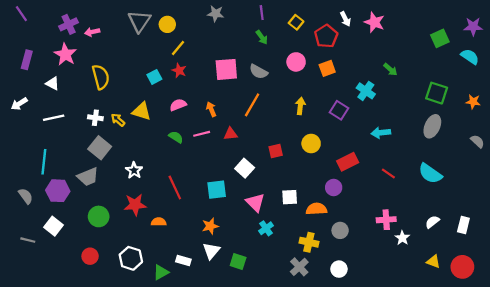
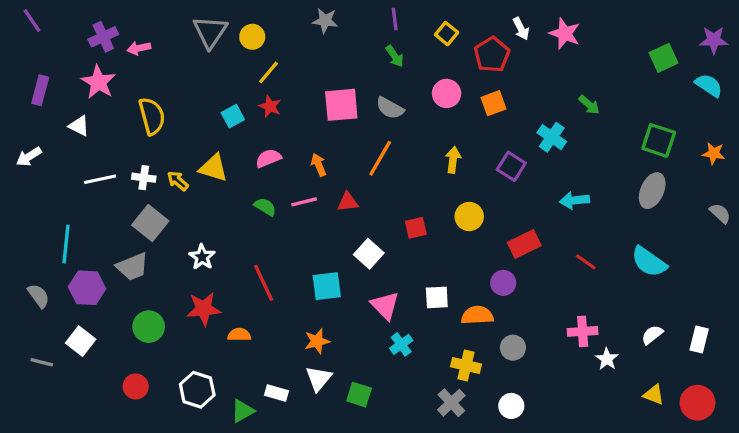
white line: (54, 118) -> (100, 179), moved

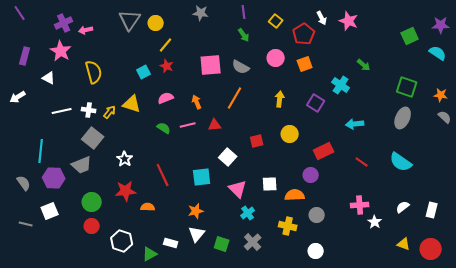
yellow arrow: (178, 181) -> (110, 112), turned 88
gray semicircle: (720, 213) -> (445, 117), moved
white square: (81, 341) -> (50, 211), turned 30
red circle: (136, 387) -> (92, 226), moved
gray cross: (451, 403) -> (253, 242), moved

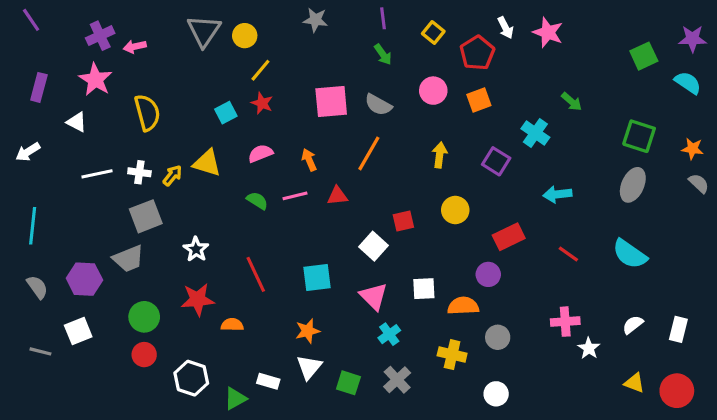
gray square: (93, 138) -> (146, 216), turned 30
cyan line: (41, 151) -> (33, 226), moved
white square: (228, 157) -> (374, 246), moved

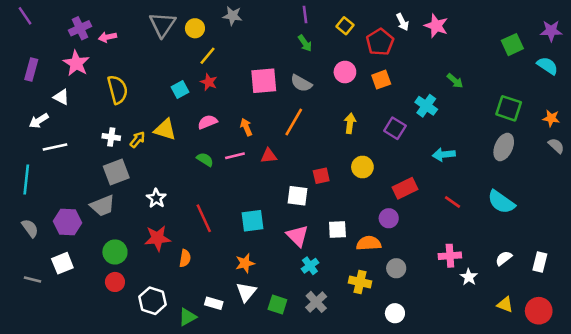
gray star: (315, 20) -> (232, 16), moved
white arrow: (28, 152) -> (39, 121), moved
white line: (97, 174) -> (55, 147), moved
white square: (374, 246) -> (297, 196), turned -35
orange semicircle: (232, 325) -> (185, 258), turned 98

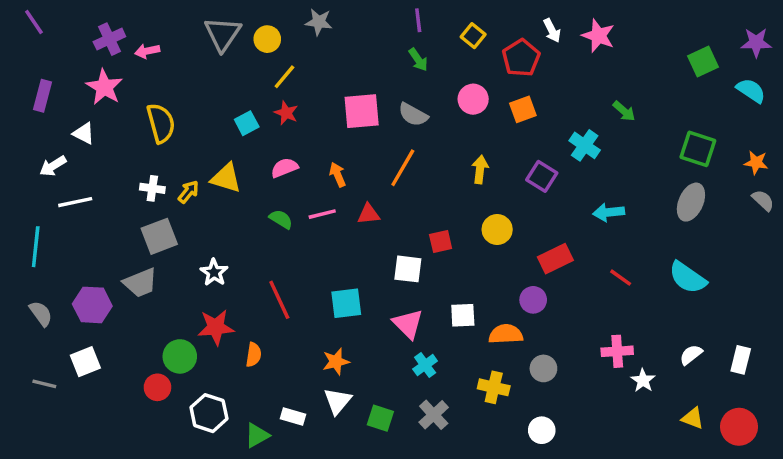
green circle: (115, 252) -> (180, 356), moved

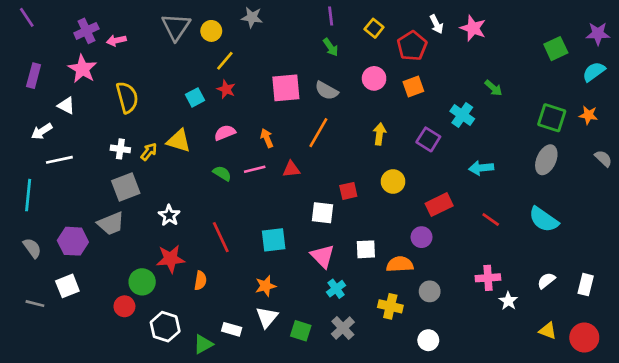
cyan semicircle: (751, 91) -> (594, 72), turned -70
orange star: (756, 163) -> (588, 115), moved

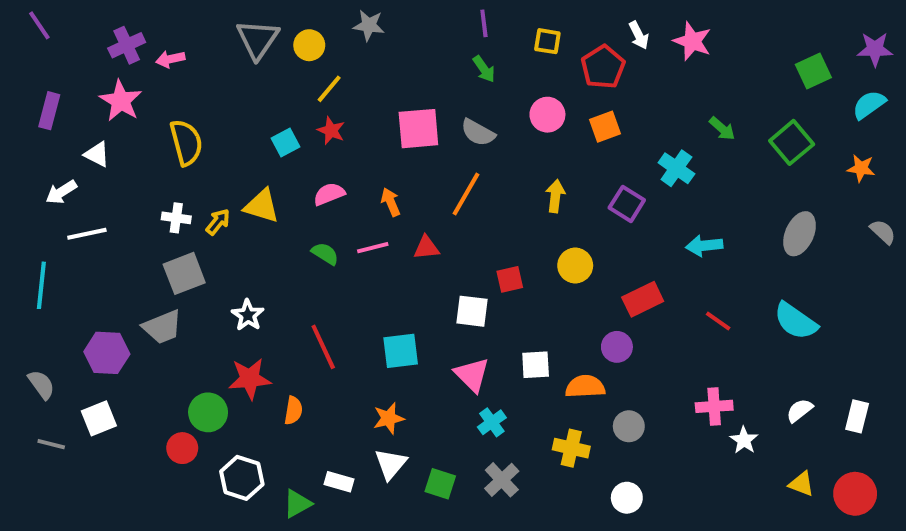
yellow square: (374, 28) -> (547, 41), turned -30
green square: (552, 118) -> (792, 142), moved, turned 32
gray semicircle: (32, 248) -> (41, 385), moved

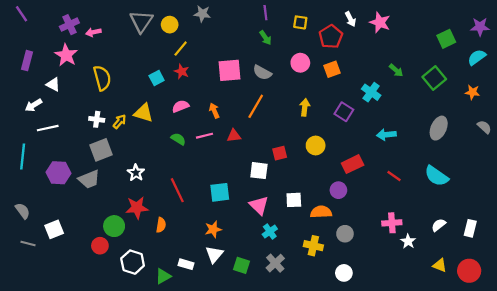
purple hexagon: (107, 353) -> (59, 173), moved

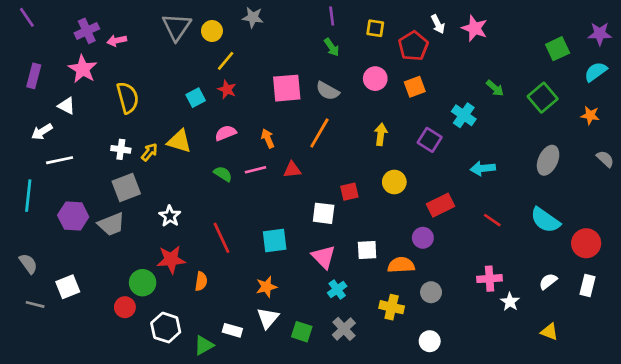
red circle: (469, 271) -> (586, 243), moved

